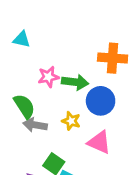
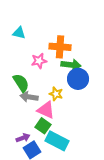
orange cross: (113, 58) -> (60, 47), moved
green arrow: (75, 82) -> (71, 65), moved
pink triangle: (99, 142) -> (46, 110), moved

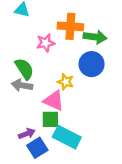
green arrow: (71, 65) -> (95, 37), moved
gray arrow: (29, 97) -> (22, 85), moved
green square: (43, 126) -> (50, 119), turned -35

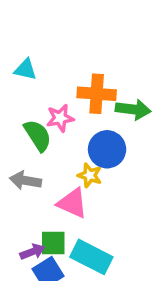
blue circle: (92, 64) -> (107, 149), moved
green semicircle: (24, 69) -> (38, 135), moved
green square: (50, 119) -> (53, 243), moved

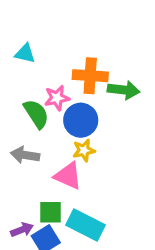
blue circle: (107, 149) -> (81, 120), moved
yellow star: (90, 175) -> (84, 150), turned -30
purple arrow: (32, 252) -> (22, 230), moved

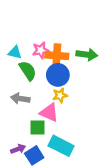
cyan triangle: (25, 53) -> (15, 52), moved
orange cross: (90, 76) -> (57, 56), moved
pink star: (57, 98) -> (41, 50), moved
green square: (51, 212) -> (37, 128), moved

